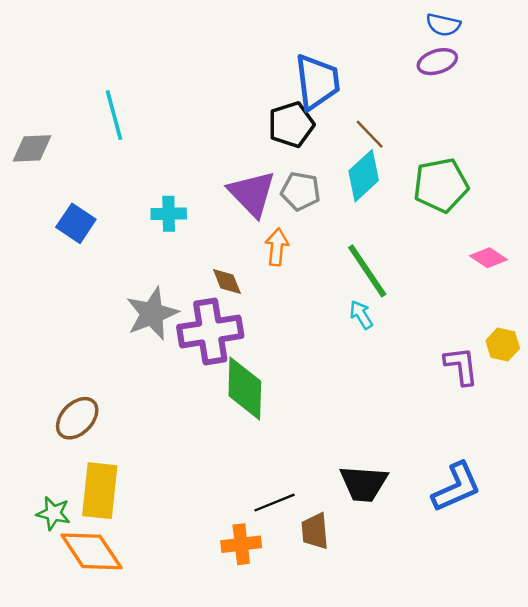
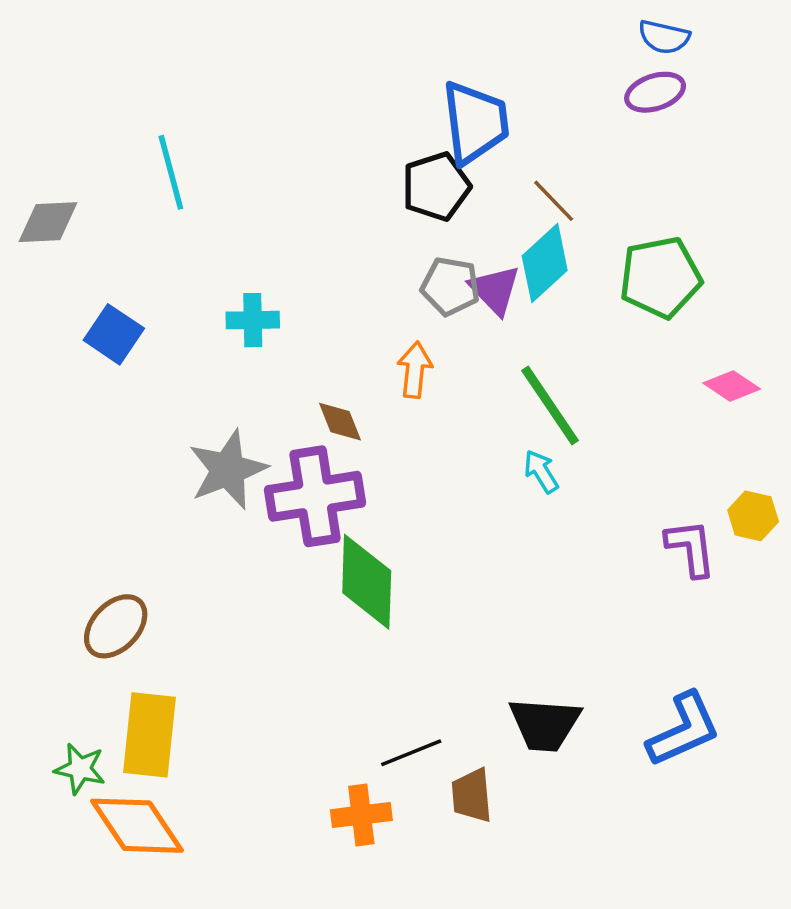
purple triangle: (252, 194) -> (495, 290), moved, size x0.7

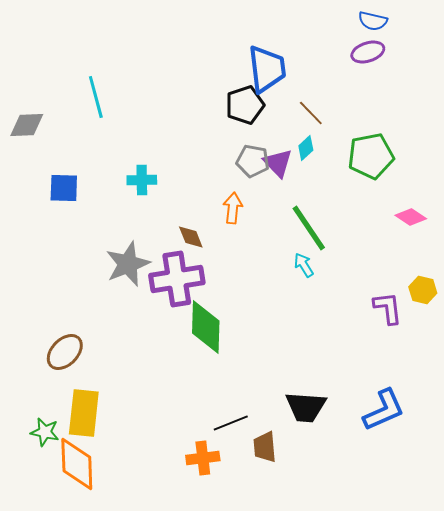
cyan diamond: (545, 263) -> (306, 148), size x0.6
blue square: (114, 334) -> (64, 188), turned -32
orange diamond: (137, 826) -> (77, 464), turned 32

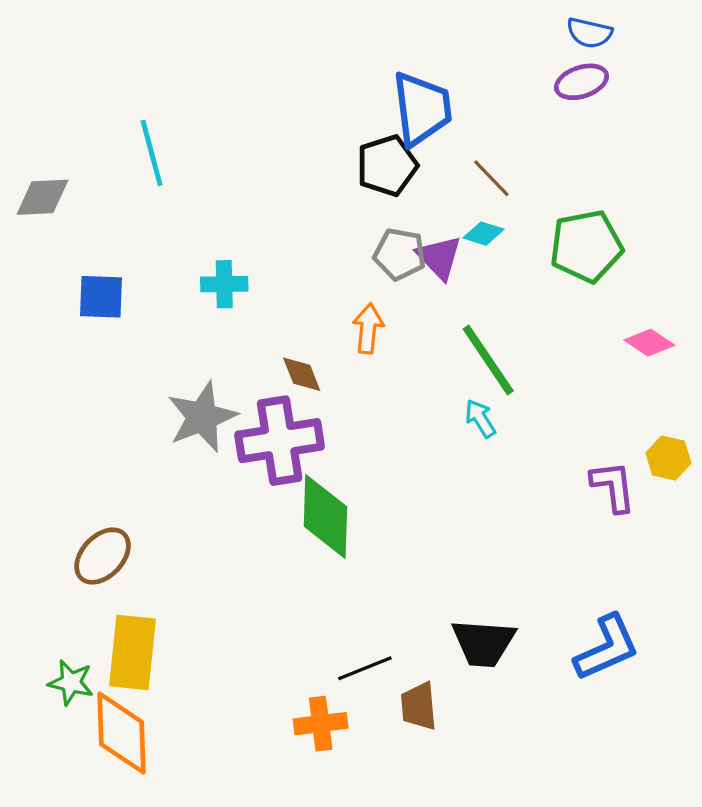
cyan diamond: (306, 148) -> (483, 234), turned 60

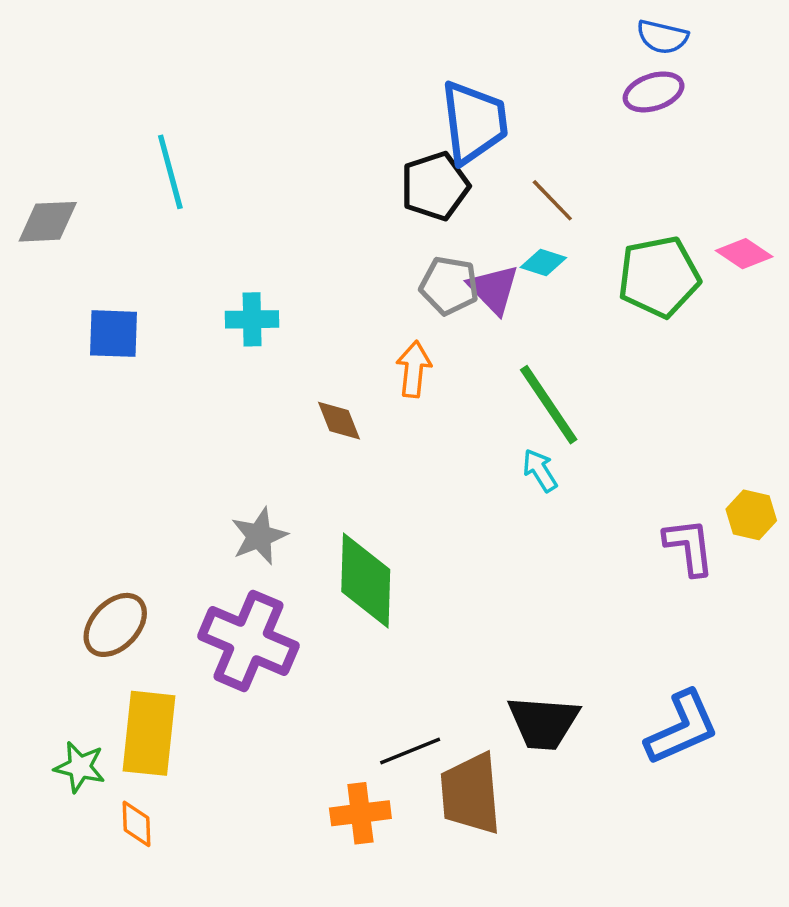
pink diamond: (649, 343) -> (744, 254), moved
gray star: (202, 417) -> (259, 536), moved, size x0.7
purple cross: (280, 441) -> (248, 641), moved, turned 32
brown trapezoid: (419, 706) -> (471, 794), size x1.5
orange diamond: (121, 733) -> (137, 824), size x0.5

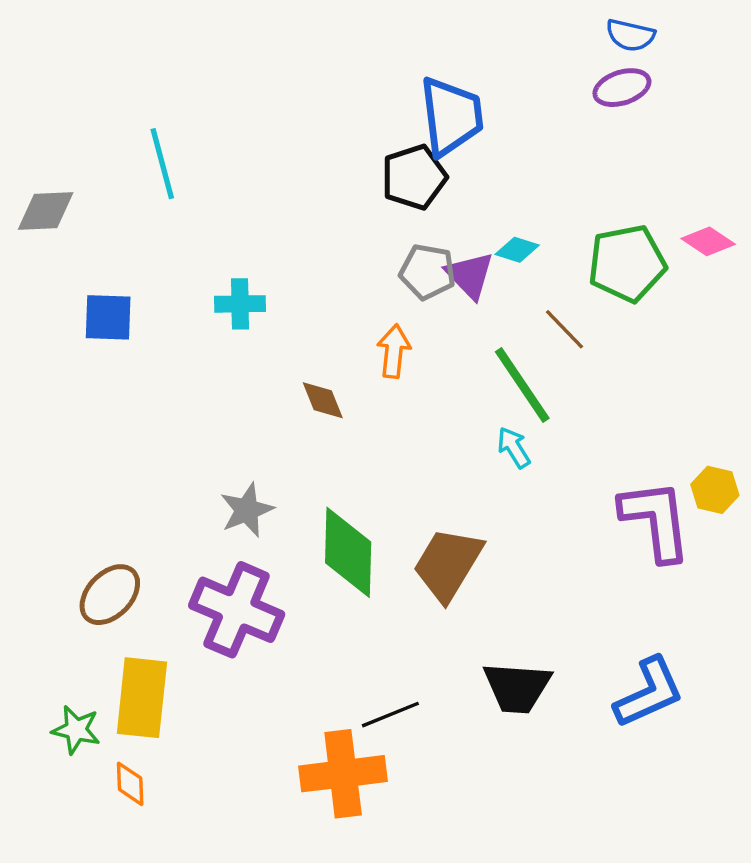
brown line: (552, 200) -> (564, 329), moved
purple L-shape: (689, 547) -> (656, 520), size x1.5
brown trapezoid: (471, 794) -> (448, 564), moved, turned 36
orange cross: (360, 813) -> (343, 774), size x1.5

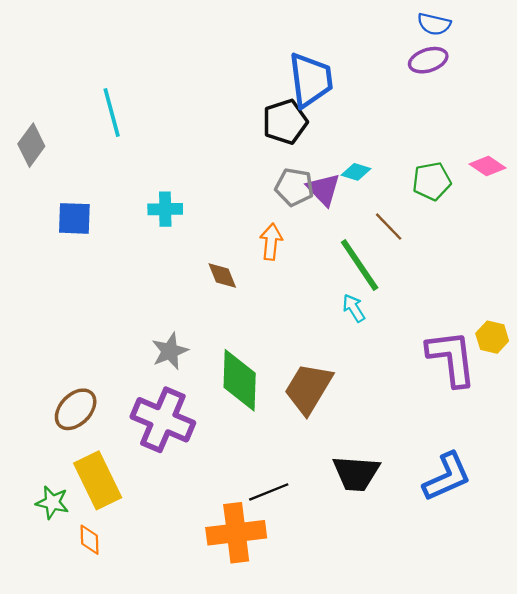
gray diamond: (46, 211) -> (31, 145), turned -51
green pentagon: (627, 263) -> (432, 181), size x0.7
yellow rectangle: (142, 698) -> (98, 480), turned -32

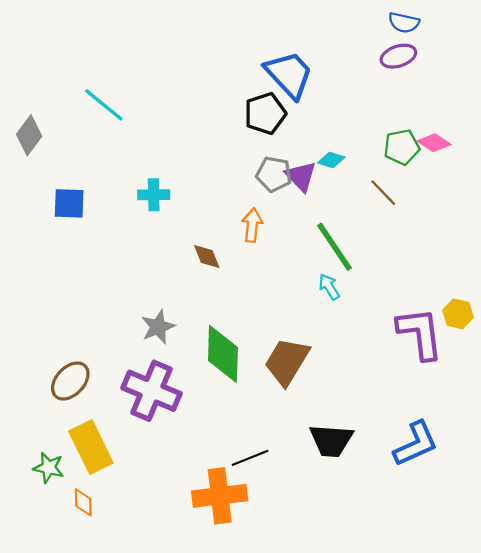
blue trapezoid: (311, 80) -> (289, 75), turned -36
cyan line: (112, 113) -> (104, 105), turned -36
pink diamond: (488, 166) -> (434, 143), moved
green pentagon: (432, 181) -> (402, 147), moved
brown line: (389, 227) -> (383, 193), moved

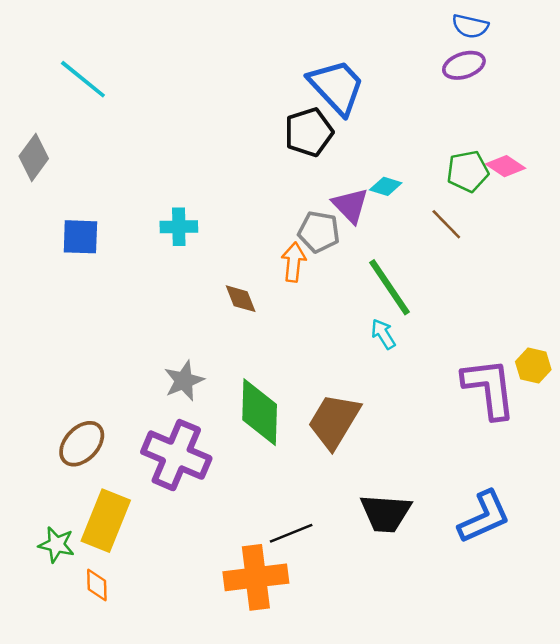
cyan line: (104, 105) -> (83, 79), moved
gray pentagon: (274, 174) -> (319, 232), moved
yellow rectangle: (91, 447) -> (106, 521), turned 48

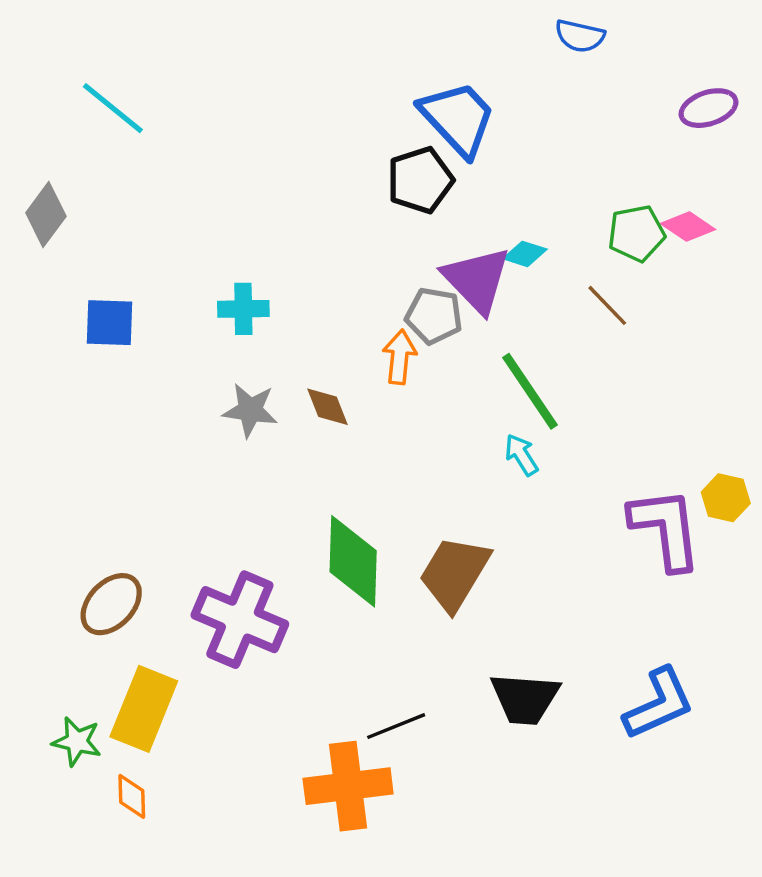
blue semicircle: (470, 26) -> (580, 36), moved
purple ellipse: (464, 65) -> (709, 108), moved
purple triangle: (350, 205) -> (477, 280), size x1.4
gray star: (184, 381) -> (250, 410), moved, turned 30

